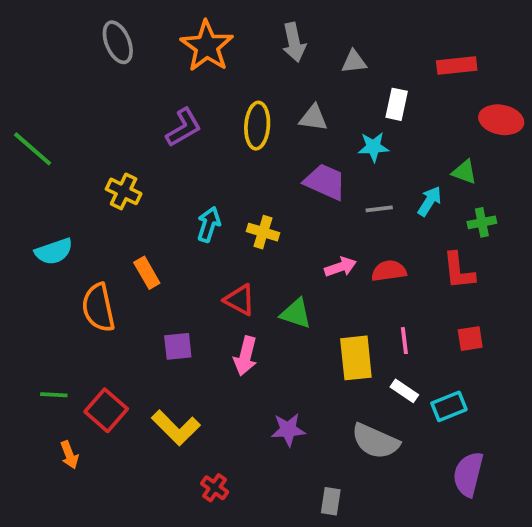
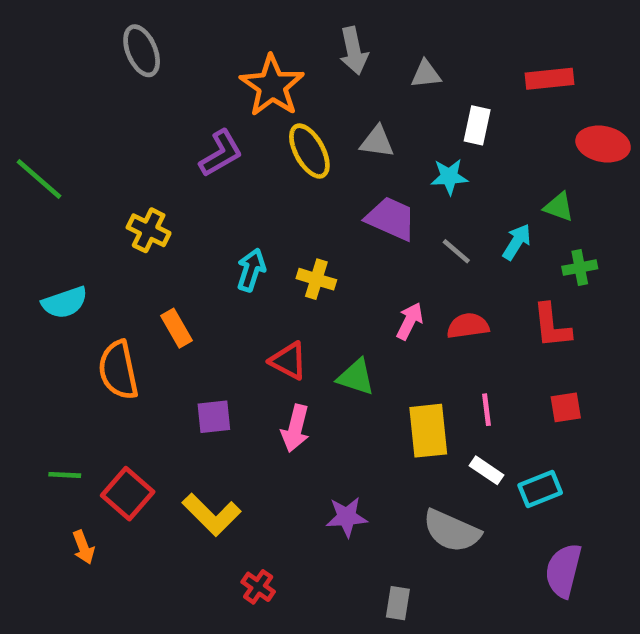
orange star: (207, 46) -> (272, 86), moved
yellow ellipse: (257, 126) -> (309, 151), turned -33
gray line: (379, 209) -> (456, 251), turned 48
pink arrow: (340, 267) -> (410, 321), turned -44

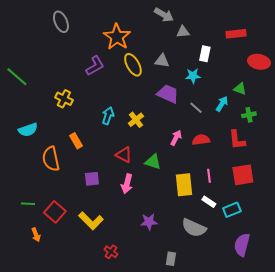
gray arrow: (354, 51) -> (164, 15), moved, turned -48
yellow cross: (316, 279) -> (136, 120), turned 35
red square: (566, 407) -> (243, 175), size x1.6

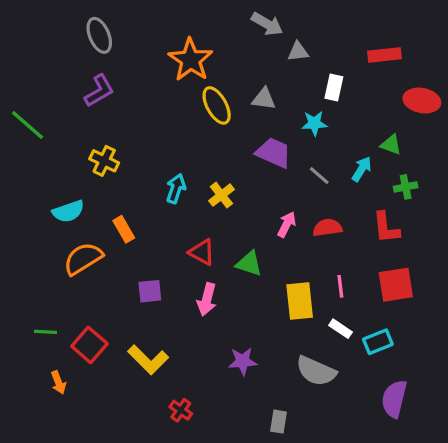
purple L-shape: (95, 66) -> (99, 91), moved
cyan semicircle: (28, 130) -> (68, 211), moved
orange semicircle: (51, 159) -> (83, 259), turned 70

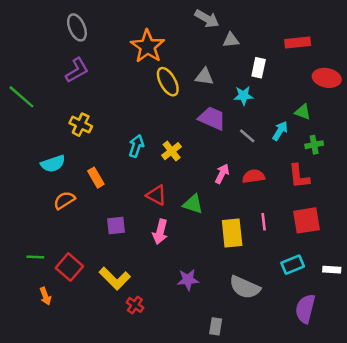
orange semicircle: (83, 259) -> (64, 200), size x0.7
white rectangle: (340, 329) -> (332, 270), moved, turned -30
red cross: (181, 410) -> (135, 305), moved

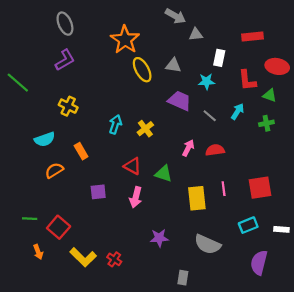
green triangle: (303, 112) -> (270, 95), moved
red L-shape: (299, 176) -> (247, 80), moved
yellow L-shape: (115, 278) -> (83, 257), moved

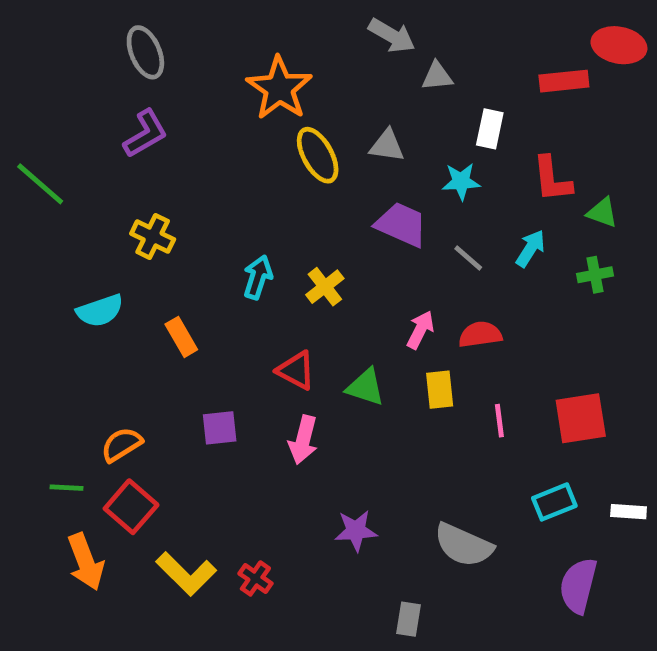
red ellipse: (277, 66) -> (619, 45), moved
orange semicircle: (54, 170) -> (122, 445), moved
yellow rectangle: (197, 198) -> (440, 390), moved, size x0.7
orange arrow: (38, 252) -> (86, 562), size x1.6

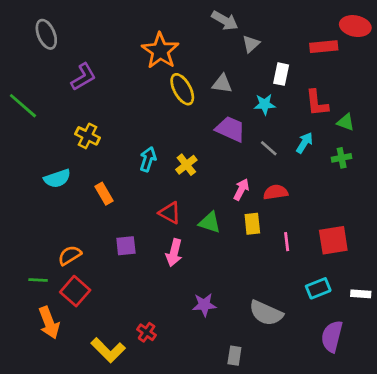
gray ellipse: (145, 52) -> (46, 34), moved
gray triangle: (437, 76) -> (251, 44), turned -36
yellow L-shape: (186, 574) -> (108, 350), moved

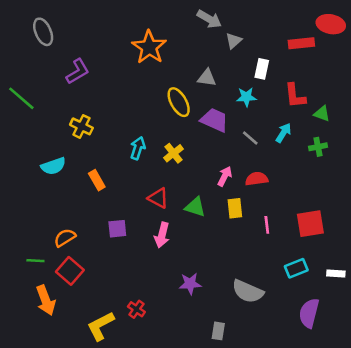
yellow ellipse: (182, 89) -> (179, 102), moved
yellow L-shape: (108, 350) -> (101, 326), turned 108

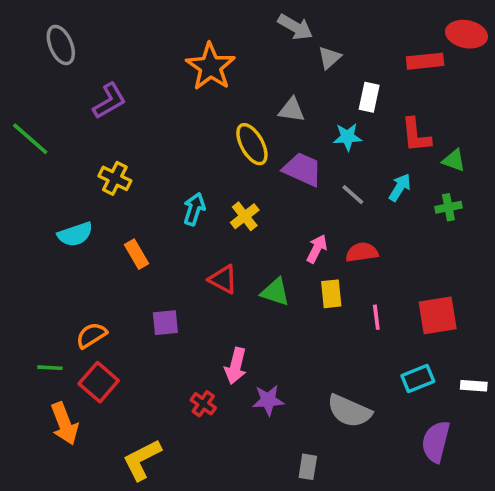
pink arrow: (162, 235) -> (236, 366), moved
red cross: (136, 309) -> (203, 404), moved

